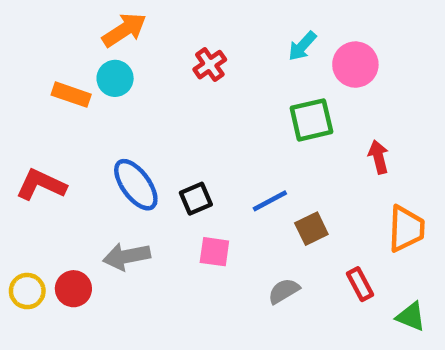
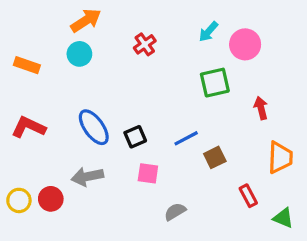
orange rectangle: (71, 95) -> (27, 65), moved
gray semicircle: (284, 291) -> (175, 212), moved

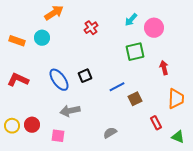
cyan circle: (79, 54) -> (42, 38), moved
black square: (135, 137) -> (85, 76), moved
pink square: (148, 173) -> (58, 136), moved
gray arrow: (87, 177) -> (70, 111), moved

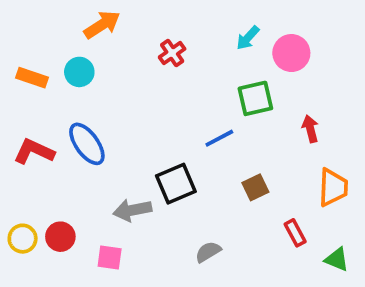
black square: (85, 76) -> (176, 184), moved, size x1.5
blue ellipse: (59, 80) -> (87, 144), moved
blue line: (117, 87) -> (219, 138), moved

